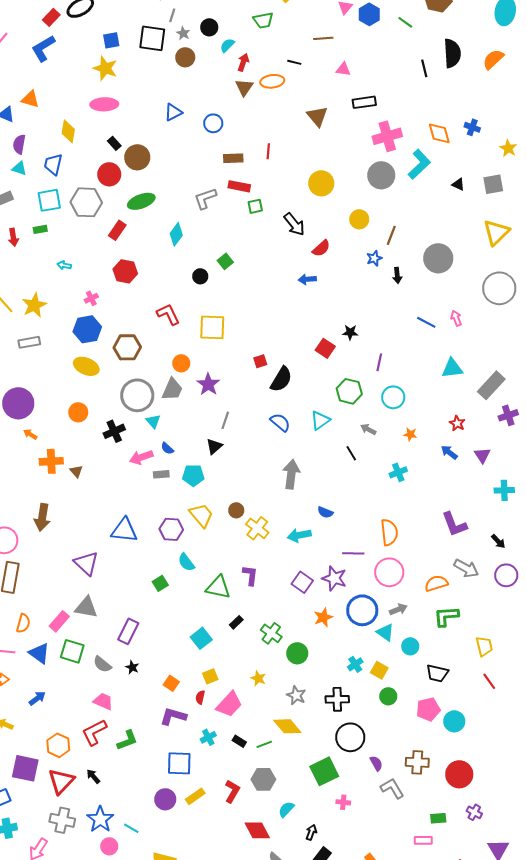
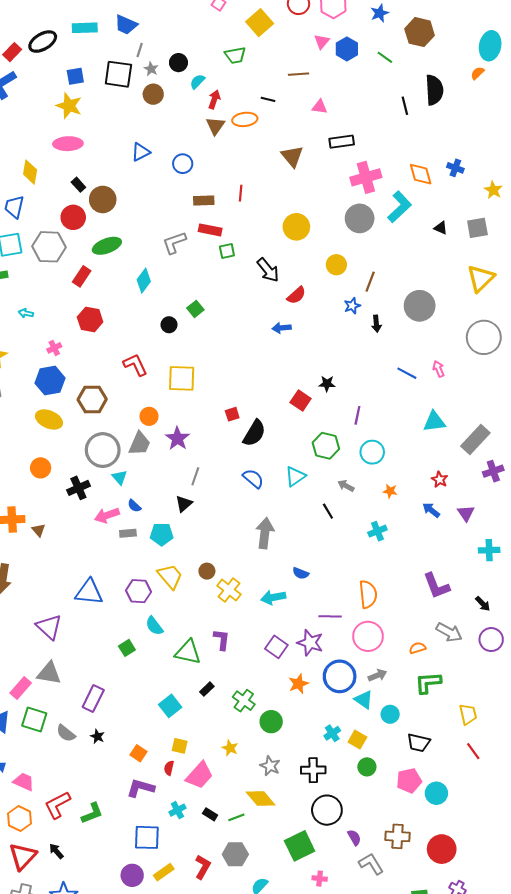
orange semicircle: (493, 59) -> (477, 73), moved, size x0.6
orange semicircle: (436, 583) -> (417, 648), size x0.7
yellow square: (210, 676) -> (180, 746), turned 35
pink trapezoid: (103, 701) -> (24, 782), moved

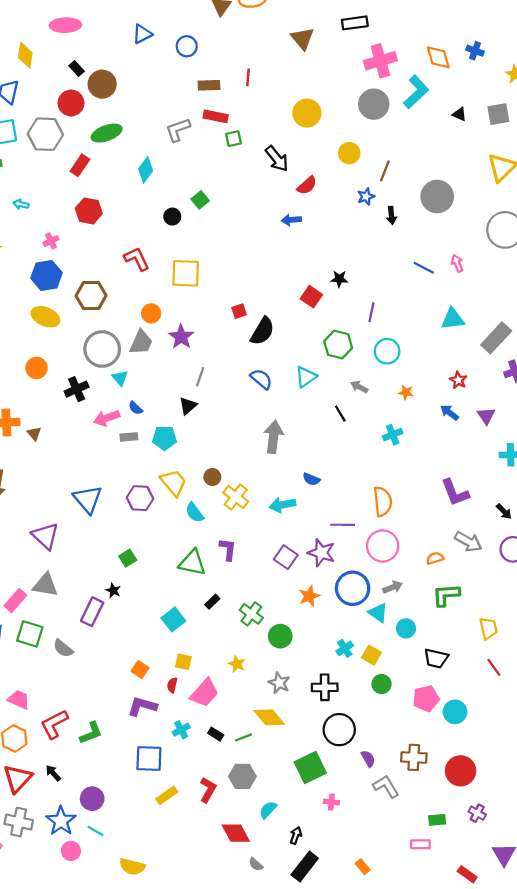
blue triangle: (89, 592) -> (88, 499), turned 44
cyan semicircle: (154, 626) -> (195, 513), moved
black star: (97, 736) -> (113, 591), moved
purple circle: (132, 875) -> (92, 799), moved

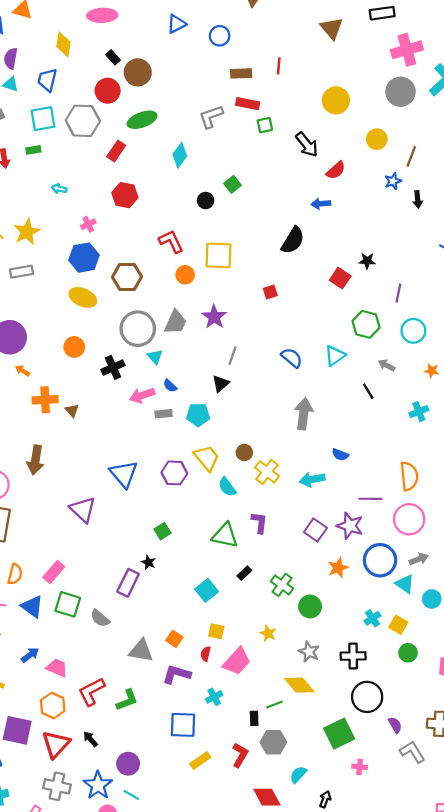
orange circle: (151, 313) -> (185, 275), moved
black semicircle: (262, 331) -> (293, 240), moved
gray triangle: (45, 585) -> (141, 651), moved
black rectangle: (216, 734) -> (254, 718), moved, turned 56

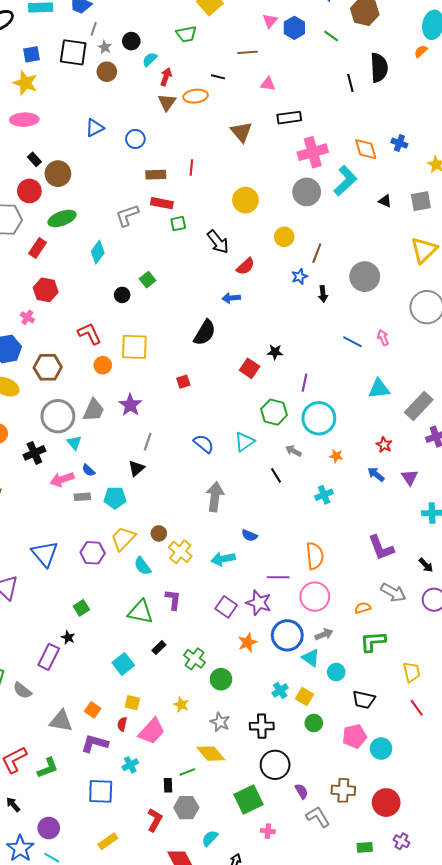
pink cross: (88, 224) -> (27, 317), moved, turned -32
cyan circle: (413, 331) -> (319, 418), size x1.4
yellow trapezoid: (207, 458) -> (123, 539), turned -96
yellow rectangle: (200, 760) -> (108, 841), moved

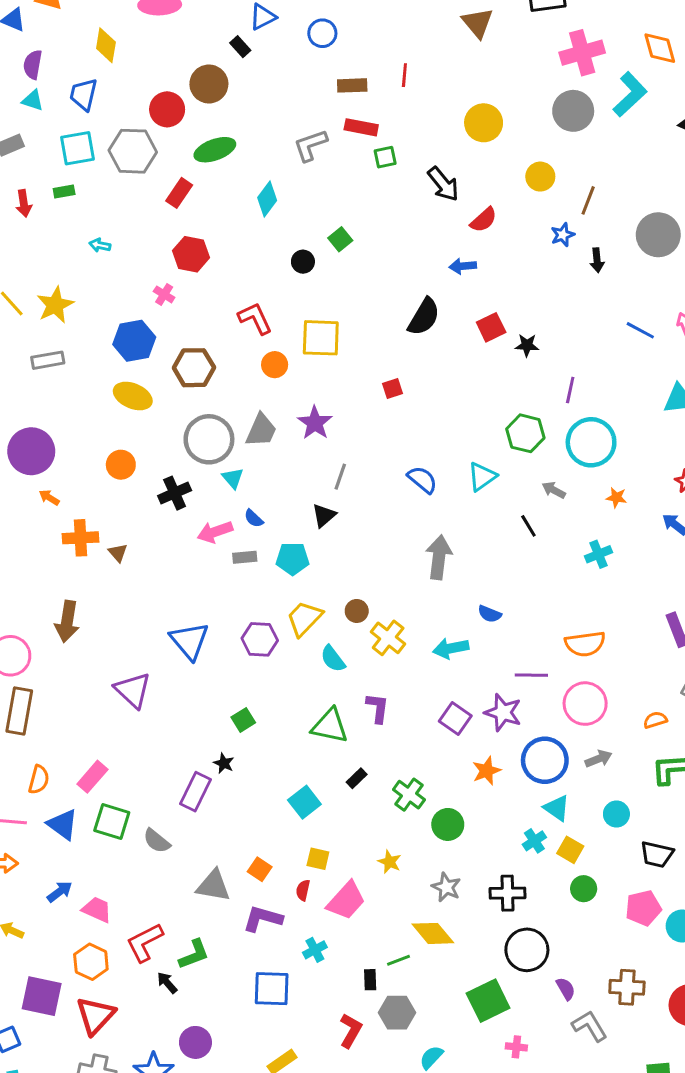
black rectangle: (34, 159) -> (240, 47), moved
red square: (250, 368) -> (491, 327), moved, turned 30
orange semicircle: (315, 556) -> (585, 644), turned 88
cyan triangle: (311, 658) -> (557, 808), moved
black arrow: (13, 805) -> (167, 983), moved

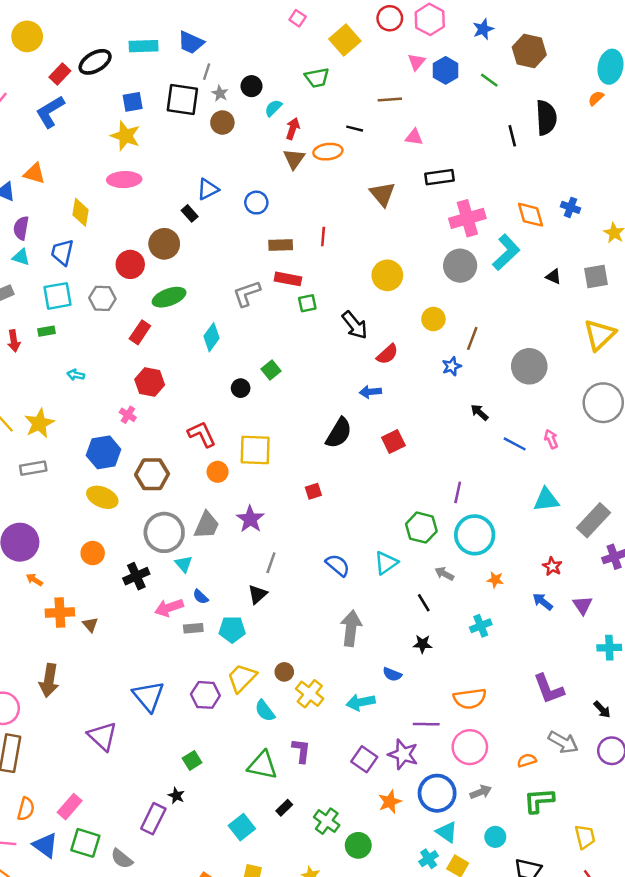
gray hexagon: (133, 151) -> (102, 298), size x0.7
black arrow: (597, 260) -> (480, 412), moved, turned 138
black star: (527, 345) -> (423, 644), moved

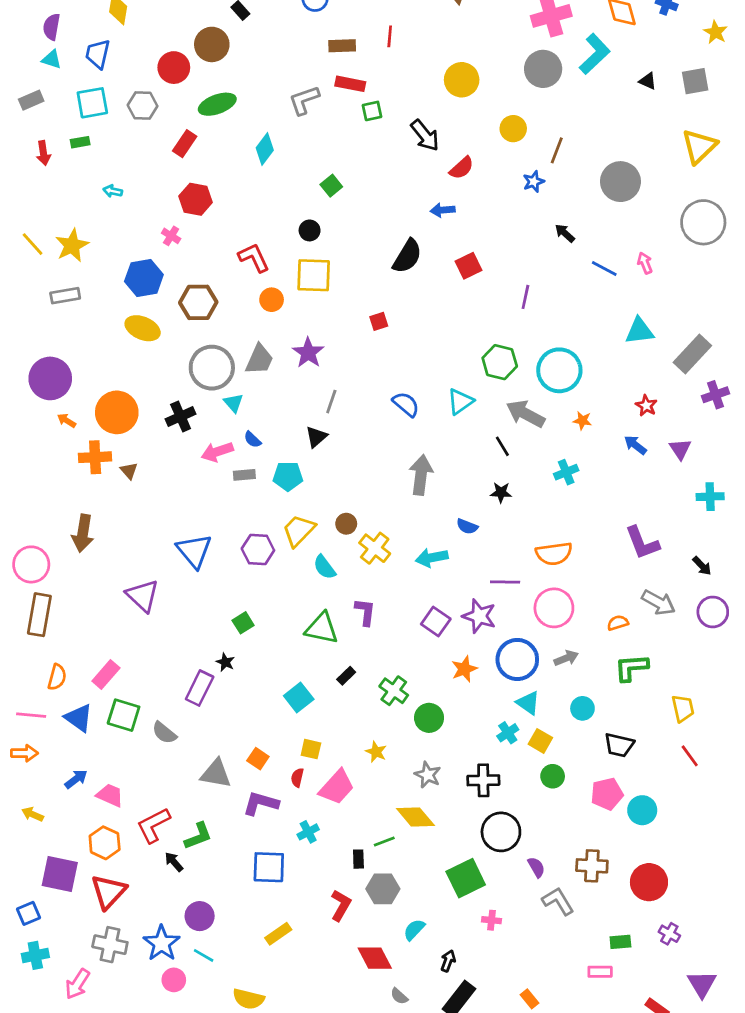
black circle: (241, 388) -> (310, 230), moved
purple line: (458, 492) -> (525, 297), moved
orange circle: (93, 553) -> (117, 412), moved, size x1.6
gray arrow: (444, 574) -> (525, 414), size x1.8

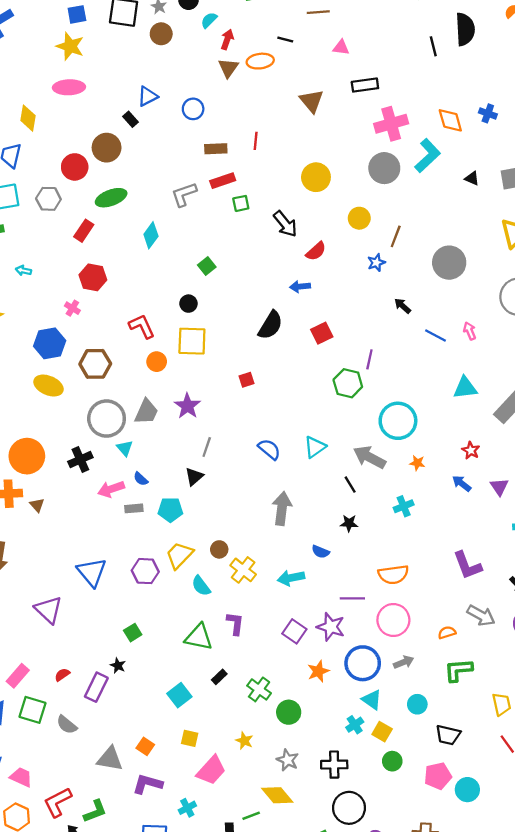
red rectangle: (350, 84) -> (223, 181), turned -30
green hexagon: (500, 362) -> (348, 383), moved
red semicircle: (297, 778) -> (62, 675), moved, turned 42

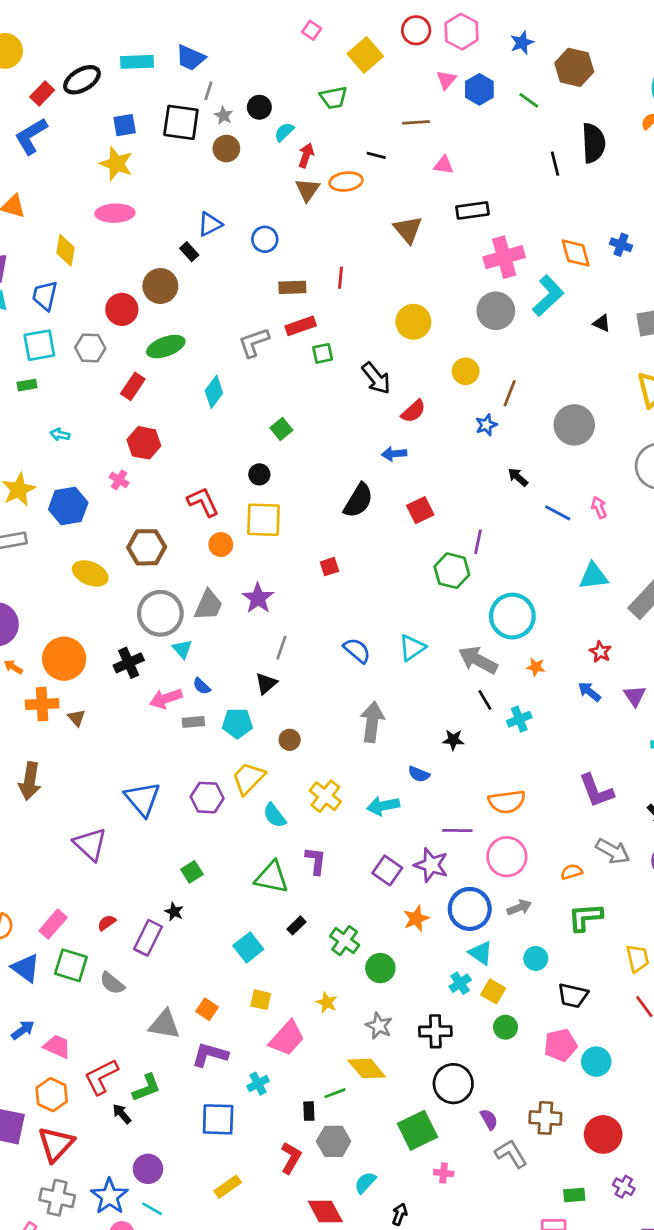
blue hexagon: (50, 343) -> (68, 506), moved
black line: (350, 485) -> (485, 700), moved
brown circle: (219, 549) -> (290, 740), moved

